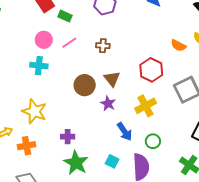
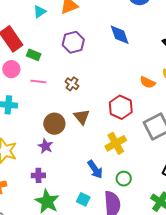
pink circle: (44, 40) -> (11, 69), moved
pink line: (69, 43) -> (38, 81), turned 42
brown cross: (103, 46) -> (72, 84), turned 32
purple star: (108, 103) -> (45, 146), moved

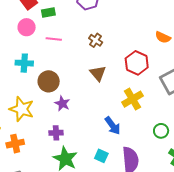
green rectangle: (34, 55) -> (48, 12), turned -32
brown cross: (72, 84) -> (96, 40), moved
brown circle: (54, 124) -> (49, 81), moved
green circle: (124, 179) -> (161, 131), moved

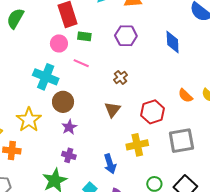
cyan cross: (24, 63) -> (46, 77), size x1.4
purple cross: (56, 133) -> (69, 155), moved

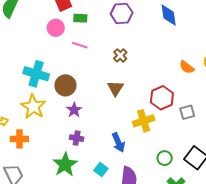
cyan cross: (46, 77) -> (36, 74), moved
red hexagon: (153, 112) -> (162, 98), moved
gray square: (181, 141) -> (187, 112), size x0.6

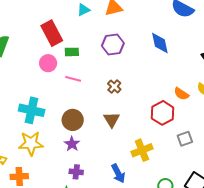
brown circle: (65, 85) -> (73, 120), moved
red hexagon: (162, 98) -> (163, 113), moved
yellow star: (33, 107) -> (31, 143), turned -30

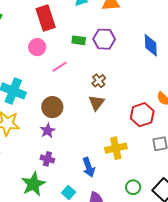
green rectangle: (72, 52) -> (79, 40), moved
pink line: (73, 79) -> (59, 67), turned -56
brown triangle: (112, 120) -> (96, 103), moved

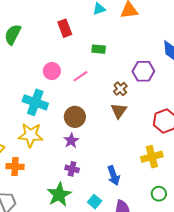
red rectangle: (46, 18) -> (65, 28), size x0.7
purple hexagon: (104, 39) -> (143, 71), moved
pink circle: (37, 47) -> (52, 71), moved
yellow cross: (116, 148) -> (152, 157), moved

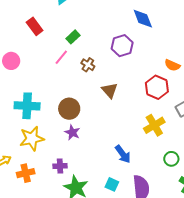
green rectangle: (99, 49) -> (73, 37), turned -32
pink circle: (52, 71) -> (11, 61), moved
pink line: (80, 76) -> (61, 57), moved
brown cross: (120, 89) -> (88, 65), moved
purple cross: (72, 169) -> (60, 166), moved

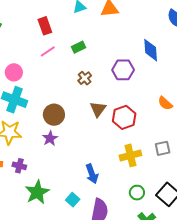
pink line: (61, 57) -> (48, 51), moved
pink circle: (11, 61) -> (14, 72), moved
red hexagon: (157, 87) -> (124, 117), moved
purple cross: (60, 166) -> (19, 166), moved

